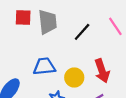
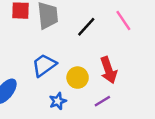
blue trapezoid: (44, 66) -> (44, 65), turned -30

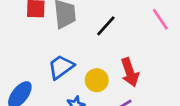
pink line: (123, 21) -> (160, 19), moved

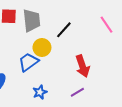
yellow circle: (97, 80) -> (42, 47), moved

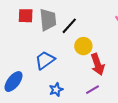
black line: (64, 30) -> (69, 26), moved
yellow circle: (42, 47) -> (83, 46), moved

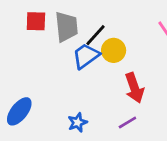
yellow circle: (83, 46) -> (114, 50), moved
blue trapezoid: (45, 60) -> (86, 56), moved

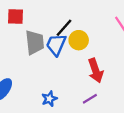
gray trapezoid: (66, 27) -> (35, 42), moved
blue trapezoid: (86, 56) -> (56, 45), turned -30

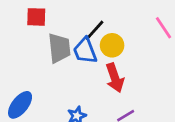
blue trapezoid: (56, 45) -> (85, 51), turned -45
red arrow: (96, 71) -> (115, 78), moved

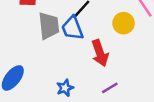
yellow circle: (112, 45) -> (124, 23), moved

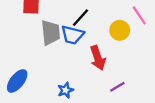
blue trapezoid: (73, 28) -> (72, 35), turned -55
purple line: (110, 88) -> (117, 87), moved

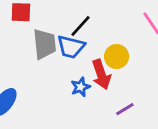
yellow circle: (120, 30) -> (117, 57), moved
blue star: (66, 90) -> (81, 87), moved

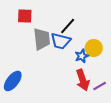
red arrow: (101, 75) -> (83, 80), moved
blue star: (81, 87) -> (82, 56), moved

